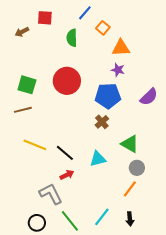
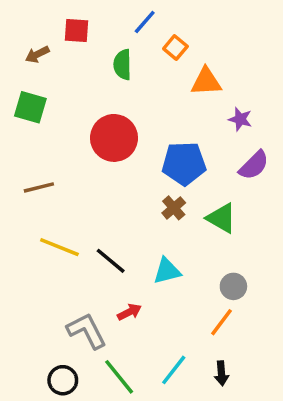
purple star: (118, 70) -> (240, 119), moved
green square: (27, 85) -> (30, 107), moved
green triangle: (130, 144) -> (221, 218), moved
red arrow: (67, 175) -> (129, 312), moved

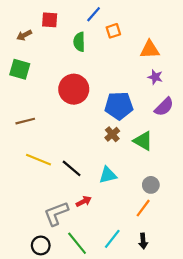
orange square: (175, 48) -> (113, 31), turned 32
orange triangle: (206, 82) -> (150, 50), moved
gray L-shape: (87, 331) -> (56, 214), turned -84

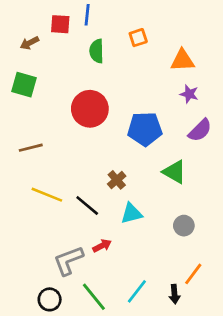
blue line: (94, 14) -> (87, 15), moved, turned -35
brown cross: (112, 134) -> (117, 180), moved
orange line: (143, 208) -> (193, 274), moved

